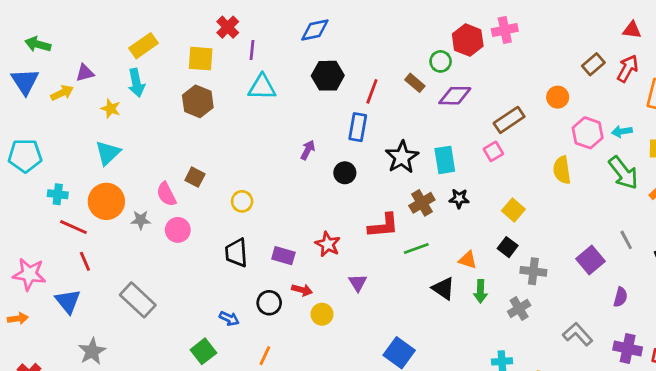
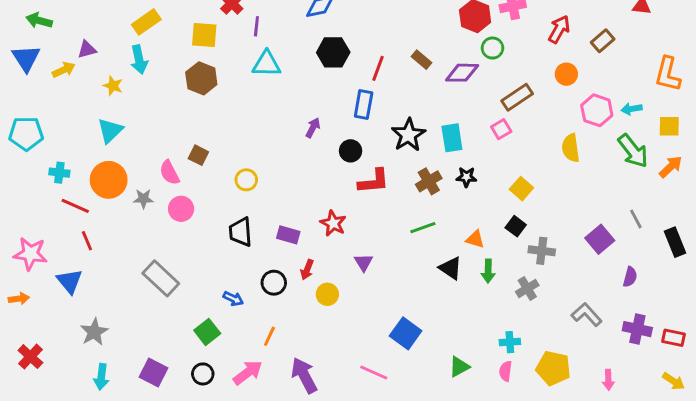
green circle: (441, 61) -> (492, 48), moved
red arrow: (628, 69) -> (559, 29), moved
red L-shape: (383, 226) -> (374, 181), moved
red arrow: (302, 290) -> (307, 270), turned 96
gray rectangle: (138, 300) -> (161, 278), moved

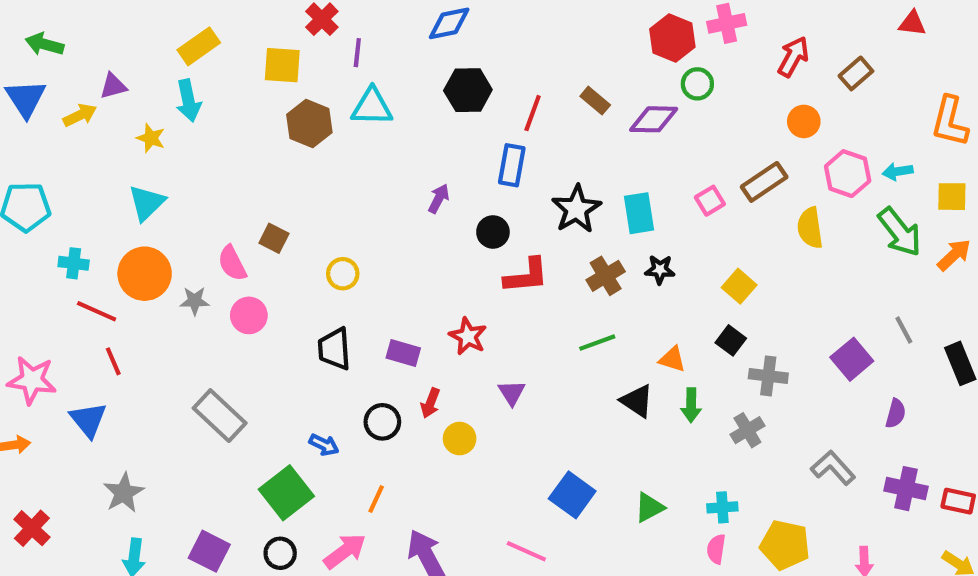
brown hexagon: (201, 78) -> (309, 124), moved
brown rectangle: (517, 97) -> (764, 182), moved
green square: (207, 332) -> (286, 493), size x1.4
green triangle: (459, 367) -> (649, 507), moved

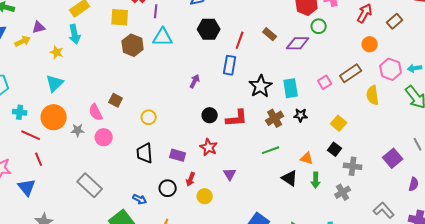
black circle: (493, 232) -> (210, 115), moved

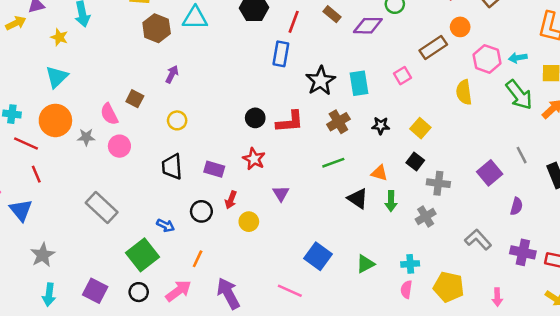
brown rectangle: (351, 73) -> (433, 47), moved
purple arrow: (195, 81) -> (172, 74), moved
black star: (301, 115) -> (381, 126), moved

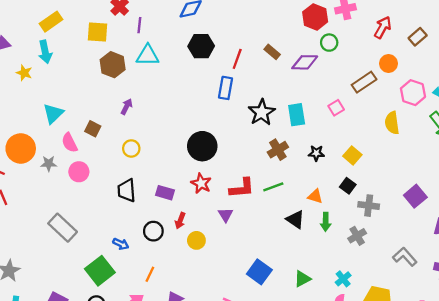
cyan triangle: (57, 77) -> (53, 114), moved
black circle: (255, 118) -> (202, 146), size x1.6
red L-shape: (290, 122) -> (242, 188), moved
cyan cross: (410, 264) -> (343, 279), turned -35

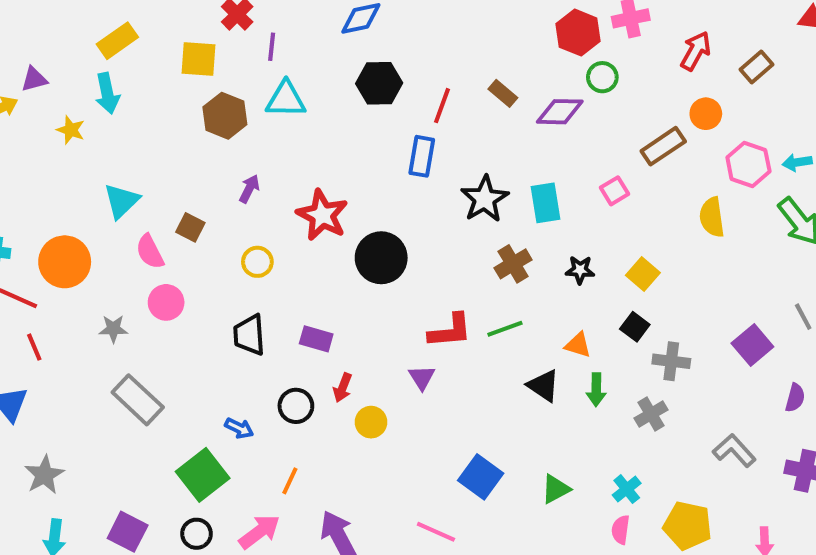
gray star: (49, 164) -> (113, 329), moved
red star: (201, 183) -> (322, 215), moved, size x1.4

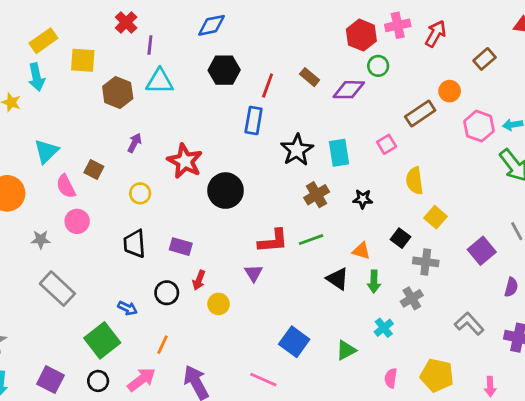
red arrow: (696, 51) -> (436, 34), moved
yellow square: (199, 59) -> (83, 60), moved
yellow semicircle: (712, 217) -> (415, 181), moved
yellow square: (643, 274) -> (436, 217), moved
cyan cross: (627, 489) -> (384, 328), moved

